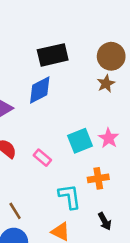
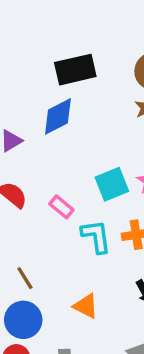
cyan L-shape: (70, 197) -> (96, 236), moved

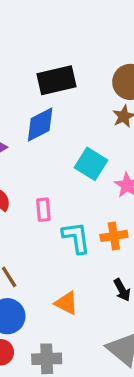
cyan square: (112, 184) -> (91, 164), moved, turned -36
pink rectangle: (61, 207) -> (43, 210), turned 45

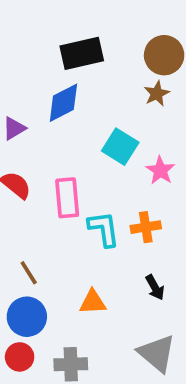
pink rectangle: (43, 210) -> (67, 198), size x1.5
orange triangle: (66, 303) -> (93, 302), turned -30

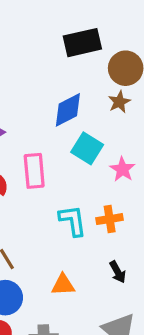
black rectangle: (82, 53) -> (82, 43), moved
blue diamond: (63, 103) -> (68, 110), moved
pink rectangle: (67, 198) -> (34, 171), moved

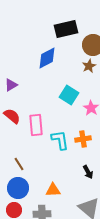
blue diamond: (68, 110) -> (47, 58), moved
pink rectangle: (34, 171) -> (36, 125), moved
orange triangle: (63, 285) -> (53, 190), moved

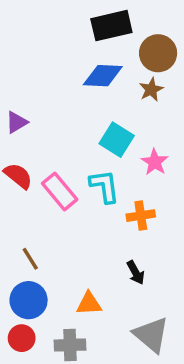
blue diamond: (47, 58) -> (103, 76), moved, turned 30
pink rectangle: (36, 125) -> (60, 191), turned -35
cyan L-shape: (60, 140) -> (105, 186), moved
black arrow: (88, 172) -> (136, 273), moved

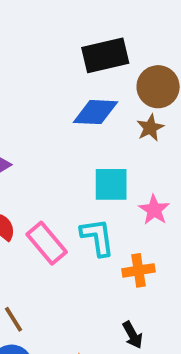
cyan square: (117, 140) -> (111, 184), turned -32

